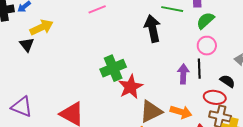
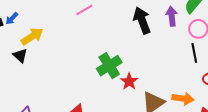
purple arrow: (183, 74) -> (172, 16), moved
red star: (131, 87) -> (129, 81), size x0.7

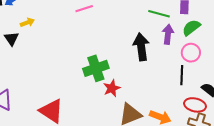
black arrow: (142, 20) -> (141, 47), moved
yellow arrow: (32, 36) -> (27, 22), size x0.6

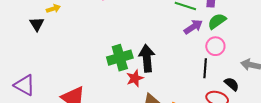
purple arrow: (168, 34) -> (193, 27), turned 48
black arrow: (141, 47) -> (147, 58), moved

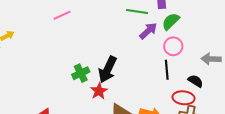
green cross: (120, 58) -> (81, 73), size x0.7
black arrow: (147, 58) -> (108, 69), turned -140

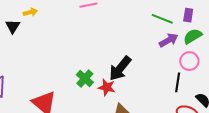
green cross: (81, 73) -> (85, 79), moved, turned -36
red star: (99, 91) -> (107, 87), turned 30

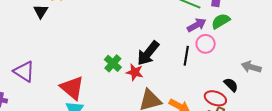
pink circle: (189, 61) -> (206, 44), moved
black line: (178, 82) -> (186, 56), moved

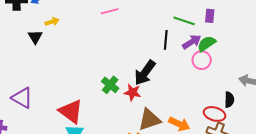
green semicircle: (221, 21) -> (207, 44), moved
black line: (186, 56) -> (166, 40), moved
black semicircle: (231, 85) -> (229, 100), turned 49

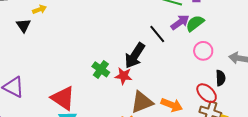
black line: (166, 40) -> (157, 34), moved, turned -42
pink circle: (202, 60) -> (203, 51), moved
red ellipse: (215, 114) -> (207, 93), turned 30

